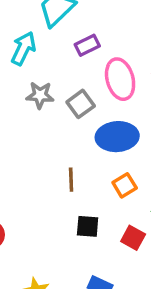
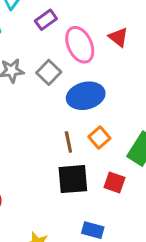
brown line: (71, 180) -> (68, 142), moved
black square: (88, 226) -> (73, 179), size x1.5

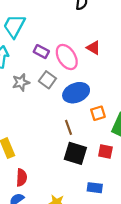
purple rectangle: (46, 20) -> (41, 52), moved, turned 72
orange square: (99, 138) -> (98, 113), moved, turned 32
black square: (73, 179) -> (75, 153), turned 30

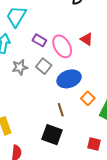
orange square: (98, 113) -> (88, 98), turned -32
red square: (105, 151) -> (94, 144), moved
black square: (75, 153) -> (52, 135), moved

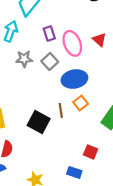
purple rectangle: (39, 40) -> (49, 33), turned 32
orange square: (88, 98) -> (81, 103), moved
black square: (52, 135) -> (39, 122), moved

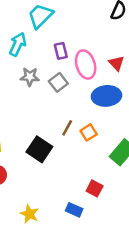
blue ellipse: (74, 79) -> (106, 96), moved
brown line: (61, 110) -> (67, 128), moved, turned 32

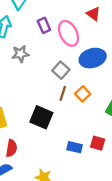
red triangle: (116, 63) -> (93, 14), moved
gray square: (58, 82) -> (61, 70), moved
blue rectangle: (74, 210) -> (75, 147), moved

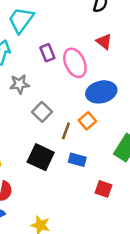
gray square: (61, 70) -> (42, 112), moved
orange square: (83, 94) -> (87, 121), moved
blue rectangle: (75, 147) -> (77, 160), moved

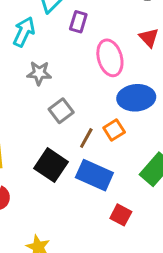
purple rectangle: (47, 53) -> (78, 22), moved, turned 30
blue rectangle: (77, 160) -> (94, 175), size x1.6

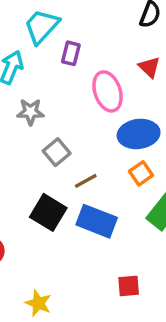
orange square: (114, 130) -> (141, 173), moved
brown line: (86, 138) -> (86, 181), turned 35
red square: (121, 215) -> (129, 286), moved, turned -30

